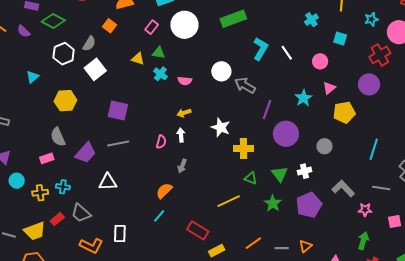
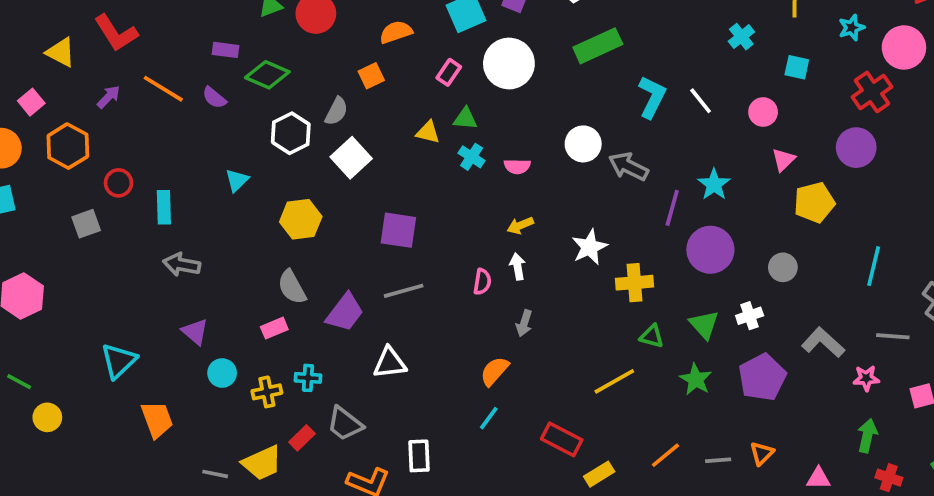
orange square: (109, 26) -> (371, 76), turned 32
cyan star: (304, 98) -> (714, 184), moved
white star: (221, 127) -> (590, 247), turned 30

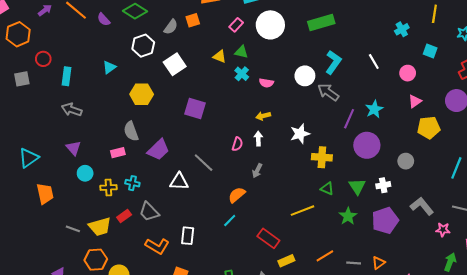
cyan L-shape: (652, 97) -> (333, 62), moved
gray semicircle: (336, 111) -> (171, 27), moved
gray line: (404, 291) -> (204, 163), moved, turned 50
green arrow: (867, 436) -> (450, 262), moved

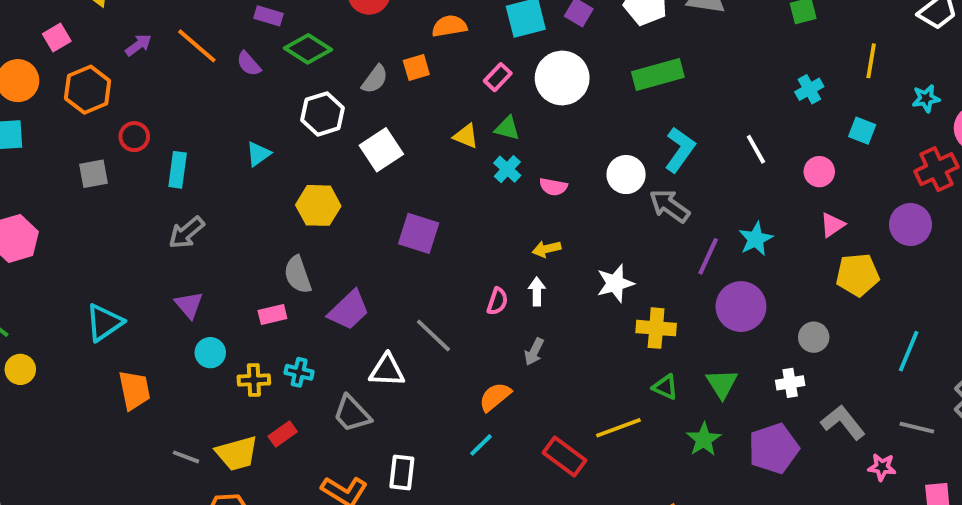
gray arrow: (72, 110) -> (186, 233), turned -60
white cross: (383, 185) -> (790, 383), moved
gray trapezoid: (149, 212) -> (352, 414), moved
red rectangle: (268, 238) -> (564, 457), moved

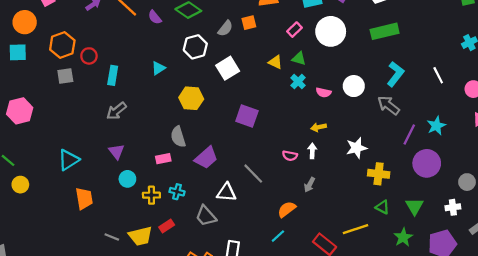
orange hexagon: (88, 90) -> (62, 45), moved
white circle: (626, 175) -> (354, 86), moved
pink semicircle: (497, 301) -> (290, 156), turned 80

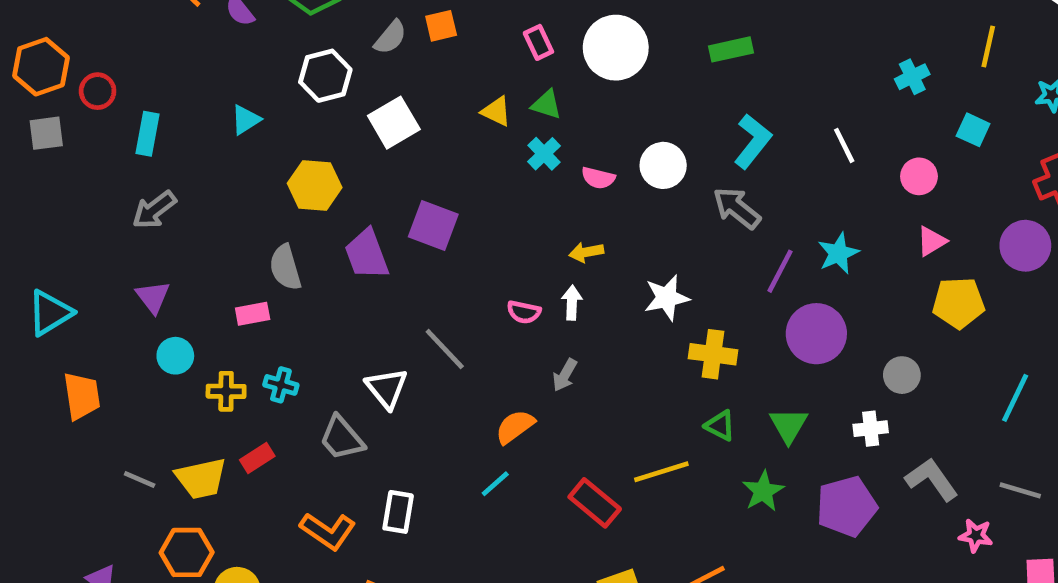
pink rectangle: (295, 30) -> (538, 42), turned -72
green rectangle: (385, 31) -> (731, 49), size x0.7
purple trapezoid: (206, 158) -> (367, 254), moved, turned 110
white triangle: (226, 192) -> (387, 388), turned 45

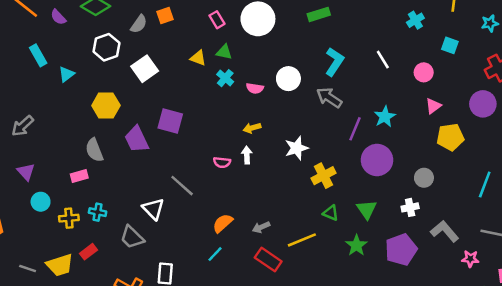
cyan rectangle: (148, 134) -> (38, 55), moved, turned -35
yellow cross: (713, 354) -> (324, 176), turned -30
gray arrow: (565, 375) -> (261, 227), moved, turned 42

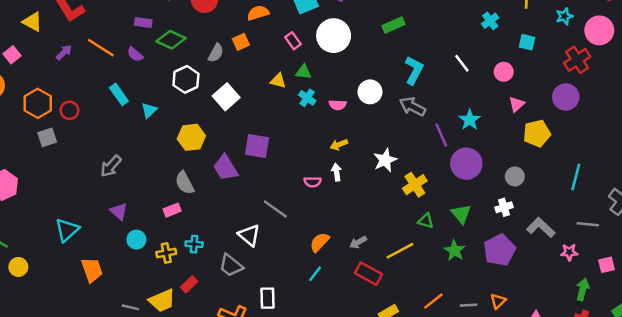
purple line: (355, 129) -> (441, 135), turned -40

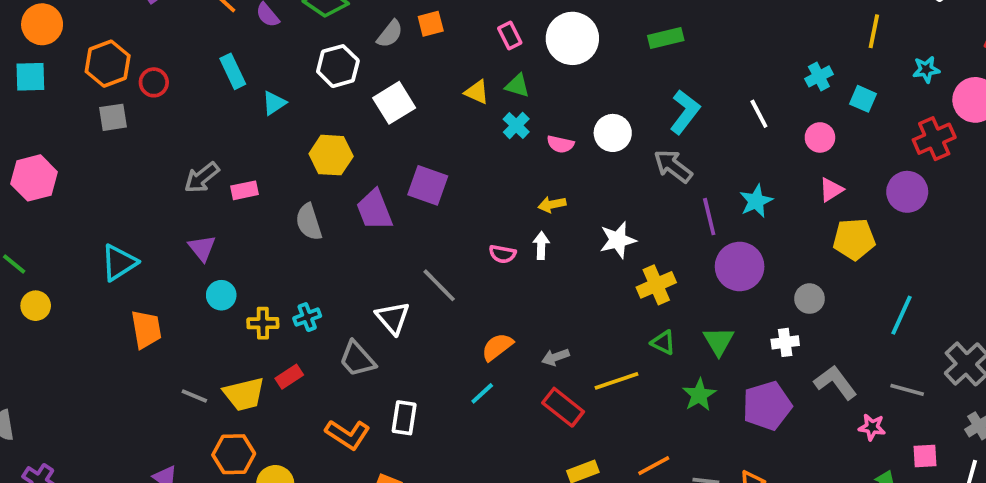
cyan cross: (490, 21) -> (819, 76), moved
pink rectangle: (172, 210) -> (245, 190), moved
cyan cross: (194, 244) -> (307, 317), turned -35

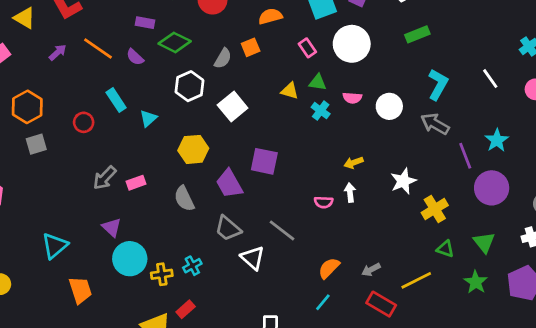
red circle: (154, 82) -> (84, 122), moved
pink semicircle: (560, 144) -> (352, 98), moved
cyan circle: (221, 295) -> (130, 259), size x1.6
gray trapezoid: (357, 359) -> (228, 228), moved

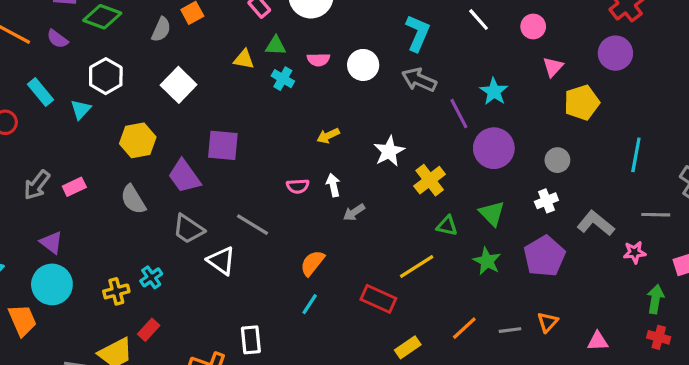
white hexagon: (189, 86) -> (106, 76), moved
white arrow: (350, 193) -> (333, 185), moved
cyan circle: (130, 259) -> (52, 284), moved
gray arrow: (371, 270) -> (354, 212), moved

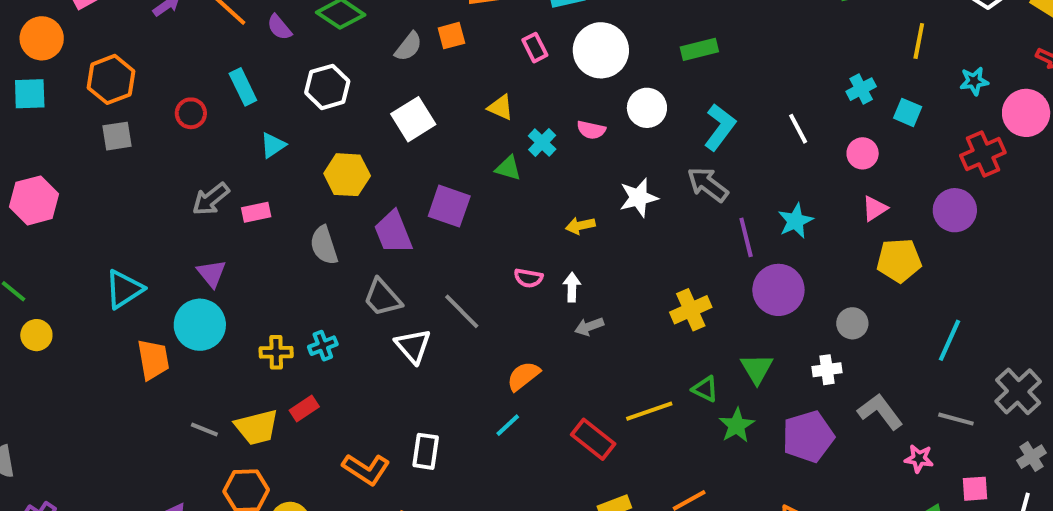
green triangle: (276, 46) -> (508, 168), moved
white circle: (363, 65) -> (647, 108), moved
cyan triangle: (81, 110) -> (273, 145), moved
white star: (389, 151) -> (639, 198), moved
green triangle: (447, 226) -> (705, 389), moved

